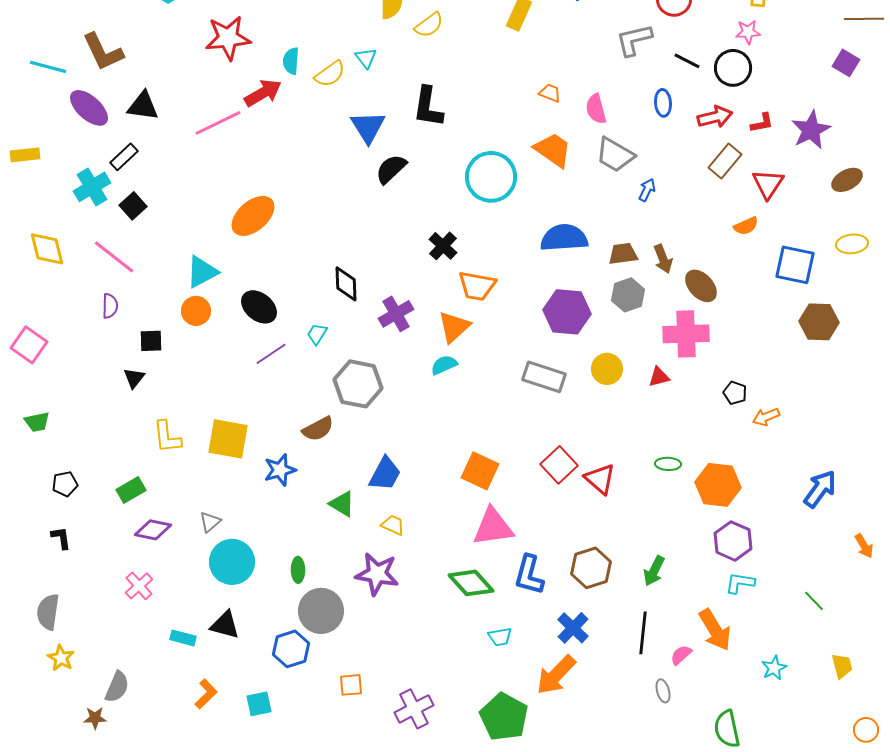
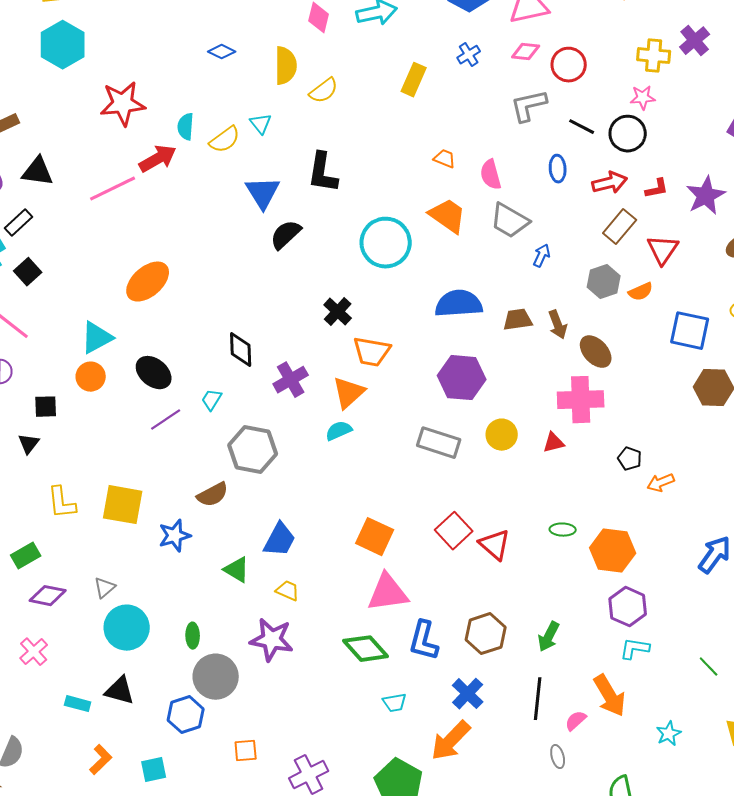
gray hexagon: (628, 295) -> (604, 282), moved

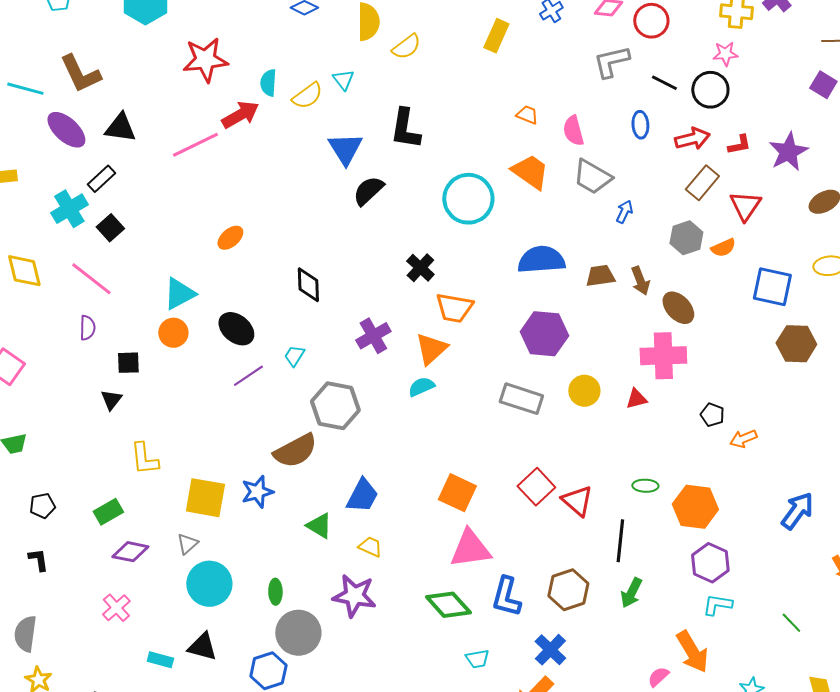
orange ellipse: (148, 282) -> (230, 238), size x0.6
black diamond: (241, 350) -> (308, 285), moved
brown semicircle: (213, 495) -> (295, 451), size x1.4
yellow square: (123, 505) -> (205, 498), moved
black line: (538, 699) -> (620, 541), moved

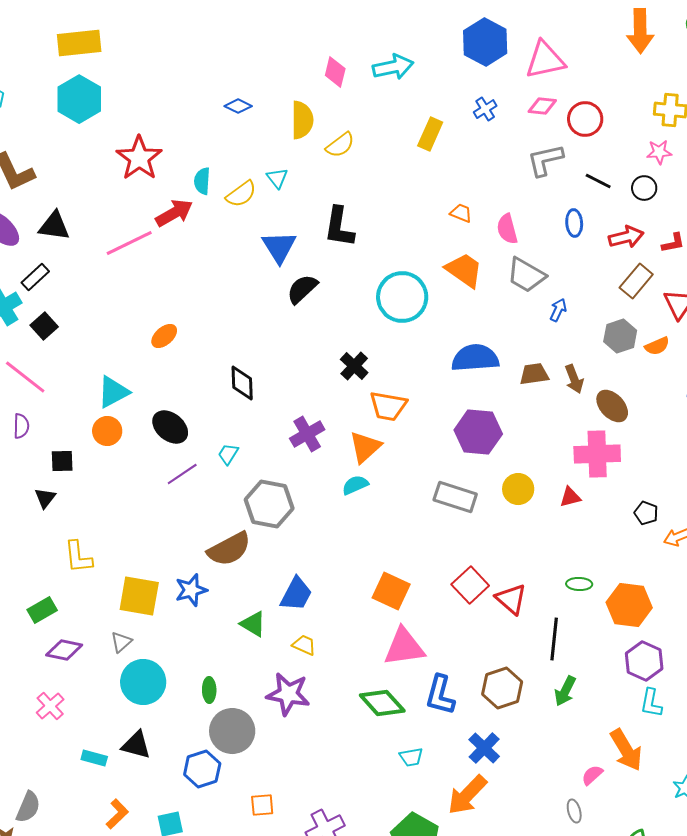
red star: (205, 60) -> (139, 158), turned -30
black circle: (710, 90) -> (644, 188), size x0.7
cyan L-shape: (717, 605) -> (651, 703), turned -88

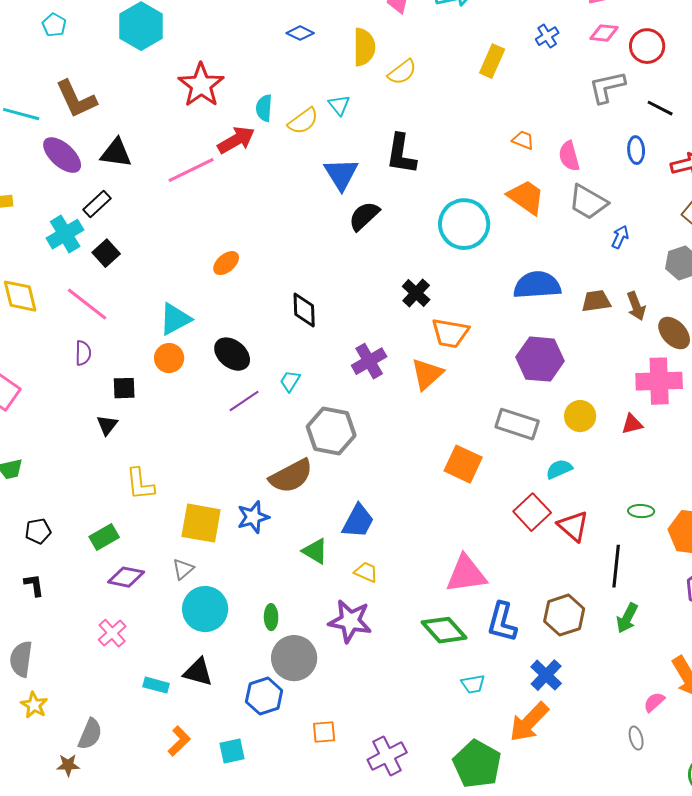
cyan semicircle: (355, 485) -> (559, 469), moved
orange square: (391, 591) -> (463, 464), moved

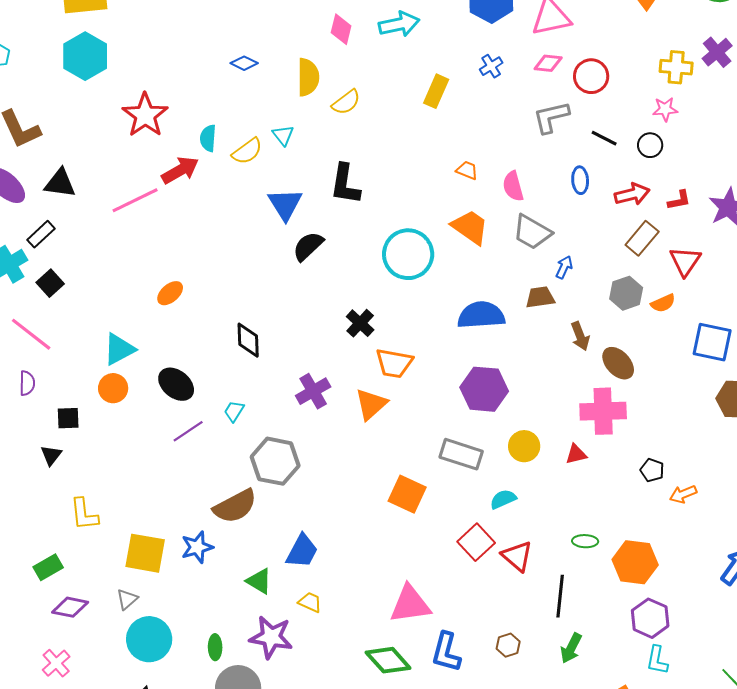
brown trapezoid: (596, 301) -> (540, 297), moved
brown hexagon: (564, 615) -> (508, 645), size x0.6
purple star: (350, 621) -> (271, 637), moved

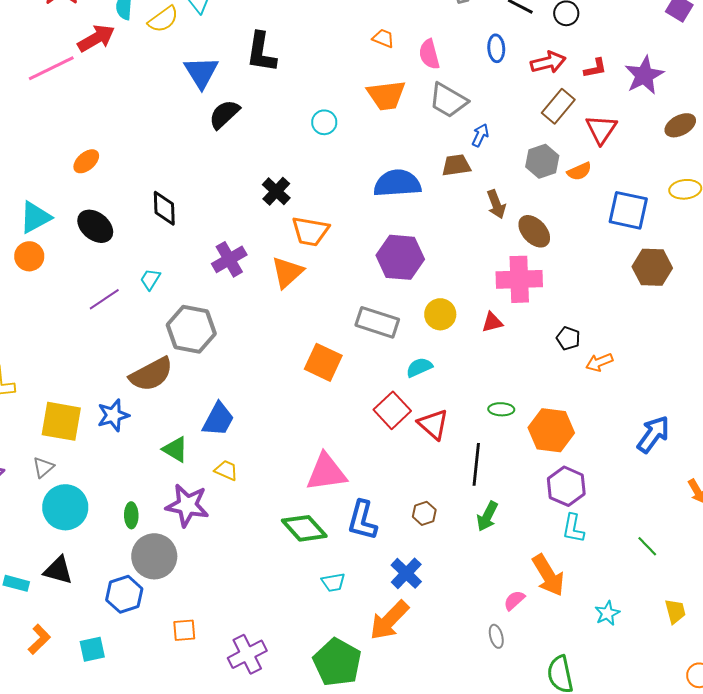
orange trapezoid: (470, 227) -> (386, 95), turned 138
cyan circle: (408, 254) -> (324, 122), size x0.5
black ellipse: (176, 384) -> (95, 226), moved

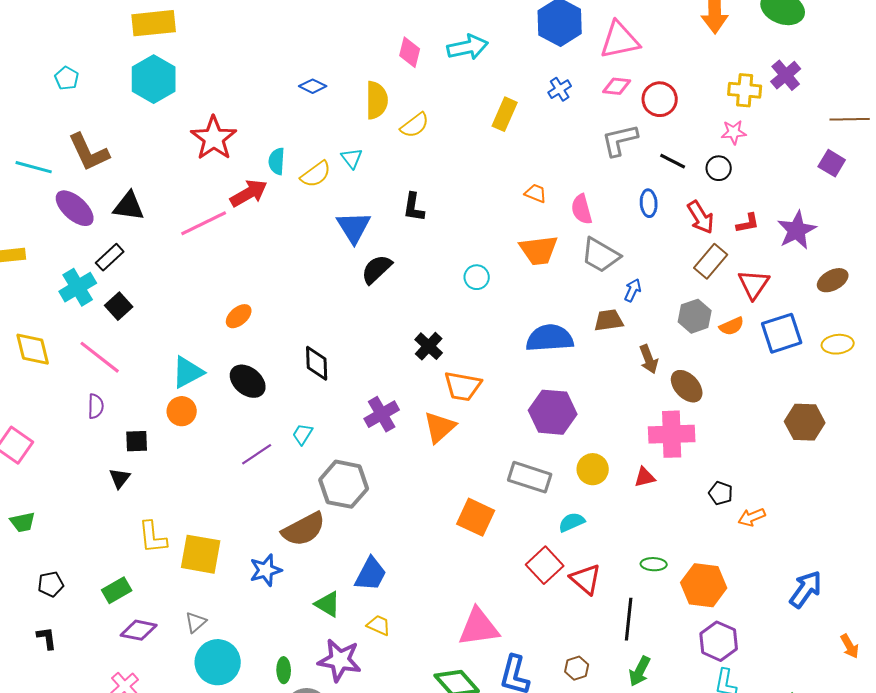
black L-shape: (261, 52) -> (414, 207), size x0.7
red arrow: (548, 62) -> (701, 217), turned 72
blue square: (628, 210) -> (782, 333), moved, turned -30
yellow square: (61, 421) -> (201, 554), moved

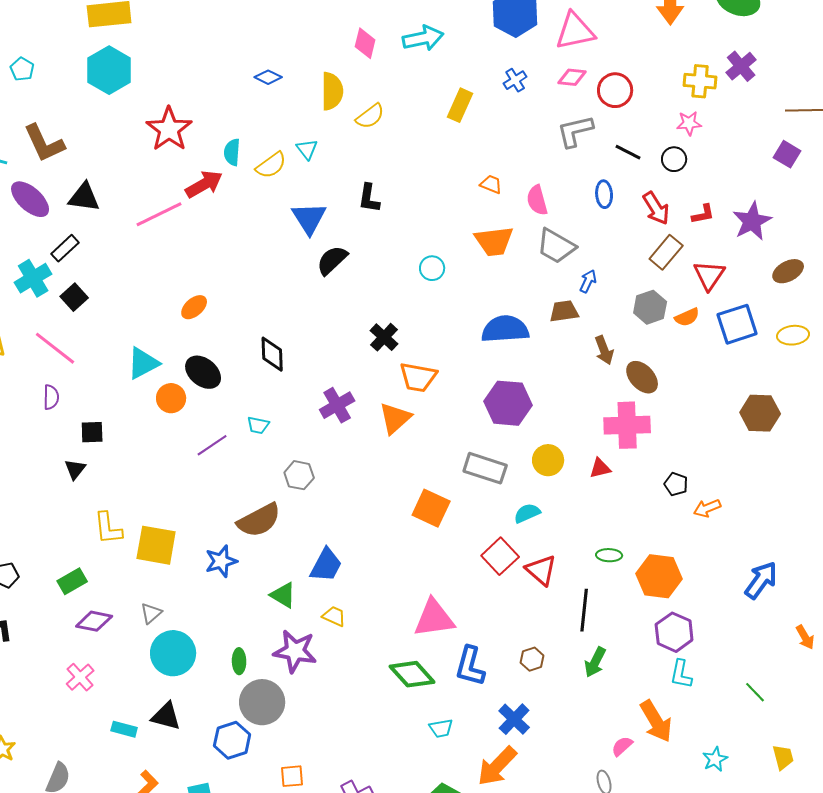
orange circle: (182, 411) -> (171, 398), moved
cyan trapezoid: (303, 434) -> (258, 425), turned -110
gray hexagon: (344, 484) -> (299, 475), size x0.6

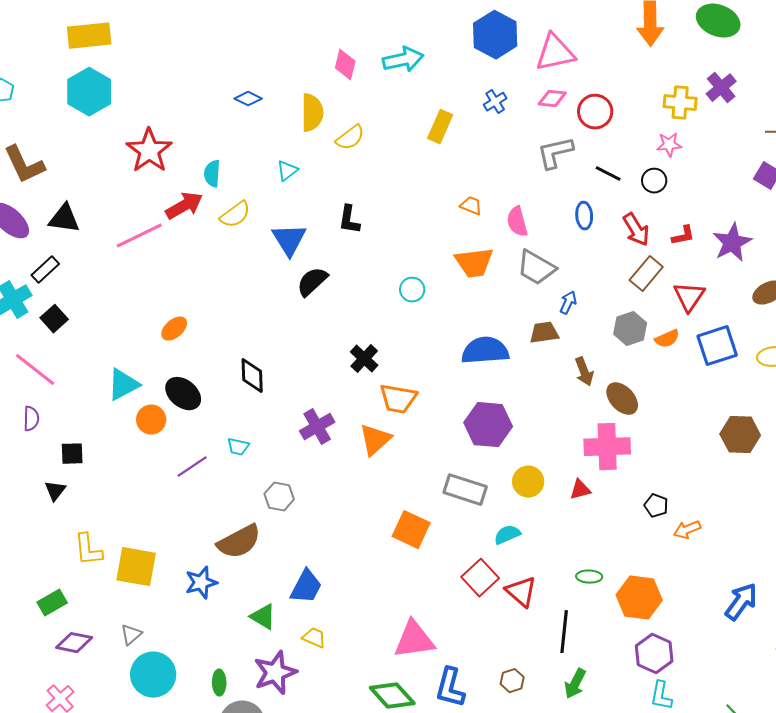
cyan triangle: (307, 149) -> (287, 171), turned 30
yellow semicircle: (271, 165) -> (235, 215), moved
purple star: (295, 651) -> (275, 673), turned -30

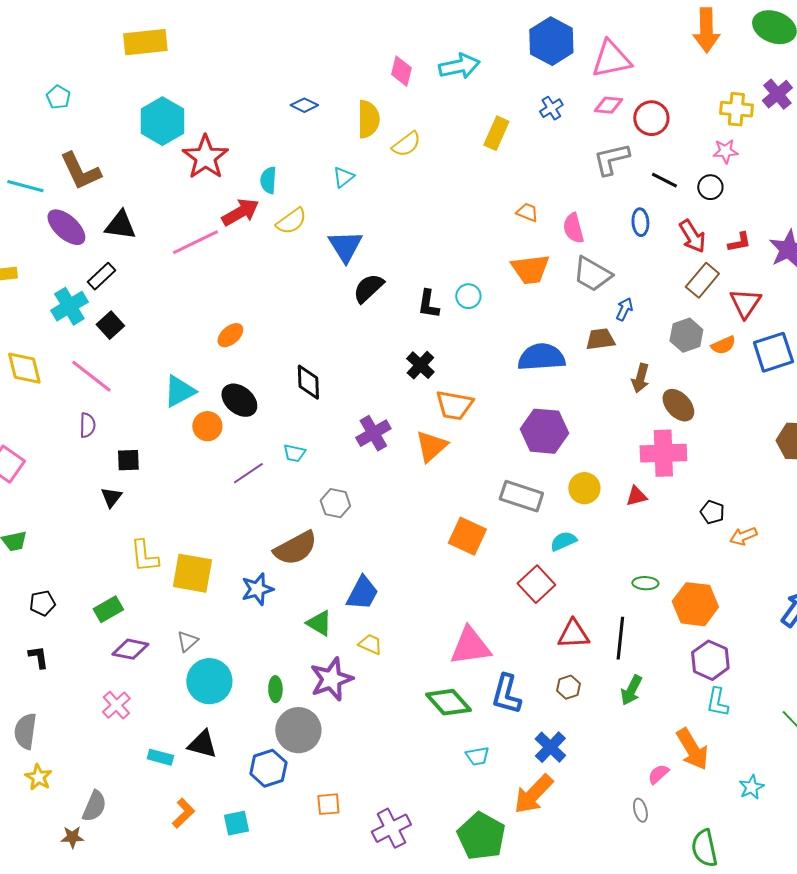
cyan hexagon: (89, 92) -> (162, 121), moved
black L-shape: (349, 220) -> (428, 304), moved
brown arrow: (584, 372) -> (640, 378), turned 36
red triangle: (521, 592) -> (573, 634), moved, turned -44

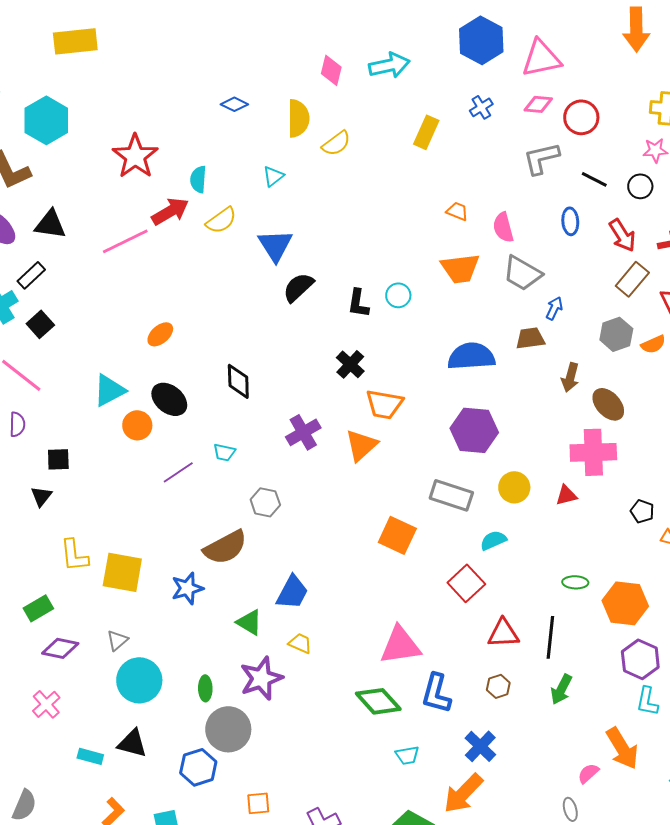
cyan hexagon: (162, 121) -> (46, 120), moved

